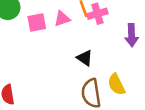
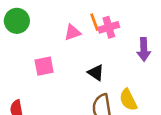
pink square: (37, 23) -> (44, 66), moved

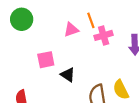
pink cross: (109, 27) -> (104, 35), moved
black triangle: (96, 73) -> (68, 75), moved

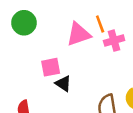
pink triangle: (71, 30) -> (79, 34), size x1.5
black triangle: (68, 75) -> (63, 84), moved

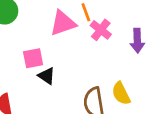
pink cross: (114, 41) -> (101, 30), turned -36

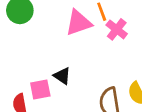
pink square: (33, 58) -> (40, 90), moved

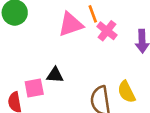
black triangle: (62, 76) -> (55, 75), turned -30

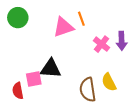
pink cross: (107, 31) -> (102, 44), moved
black triangle: (55, 75) -> (51, 68), size x1.5

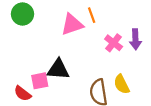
red semicircle: (18, 91) -> (22, 94), turned -42

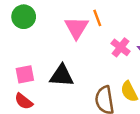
pink triangle: (72, 24) -> (76, 28), turned -40
pink square: (40, 81) -> (25, 74), moved

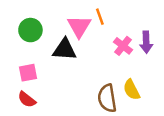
green circle: (24, 17) -> (30, 30), moved
black triangle: (62, 76) -> (65, 50), moved

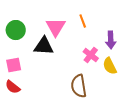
orange line: (100, 17) -> (83, 21), moved
pink cross: (123, 46) -> (91, 55), moved
yellow semicircle: (132, 90) -> (110, 66), moved

